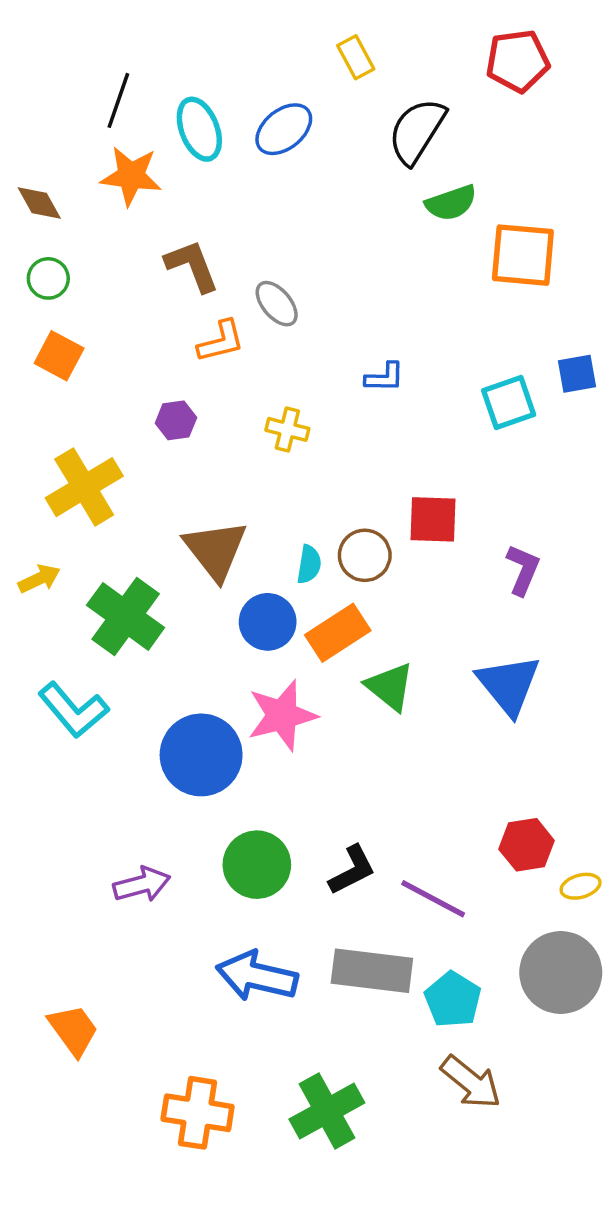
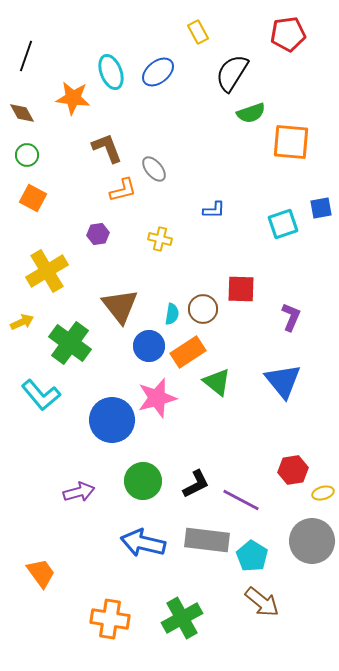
black line: (118, 100) -> (26, 56), moved

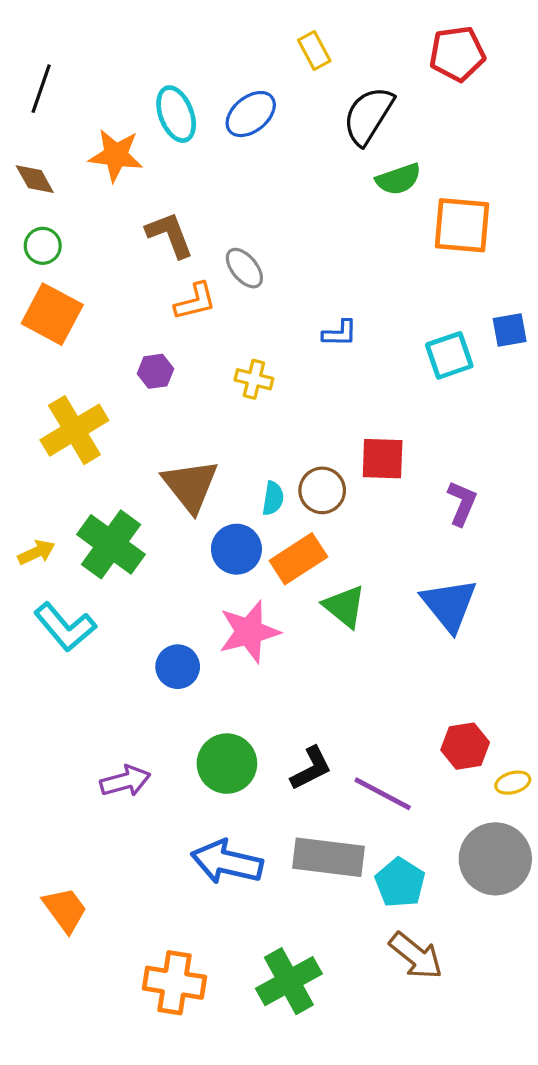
orange square: (33, 198) -> (52, 314), size x1.4
yellow arrow: (22, 322) -> (36, 552), moved
blue circle: (112, 420) -> (178, 667), size x0.6

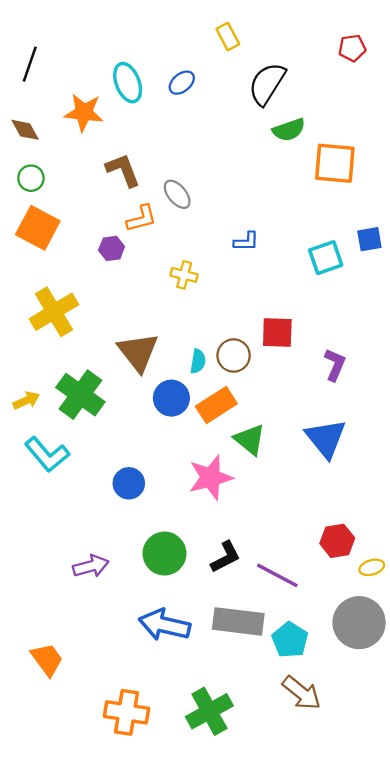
red pentagon: (457, 54) -> (352, 48), moved, size x0.7
blue ellipse: (251, 114) -> (182, 83), size x0.7
purple hexagon: (155, 371) -> (112, 248), moved
pink star: (249, 632) -> (211, 478), moved

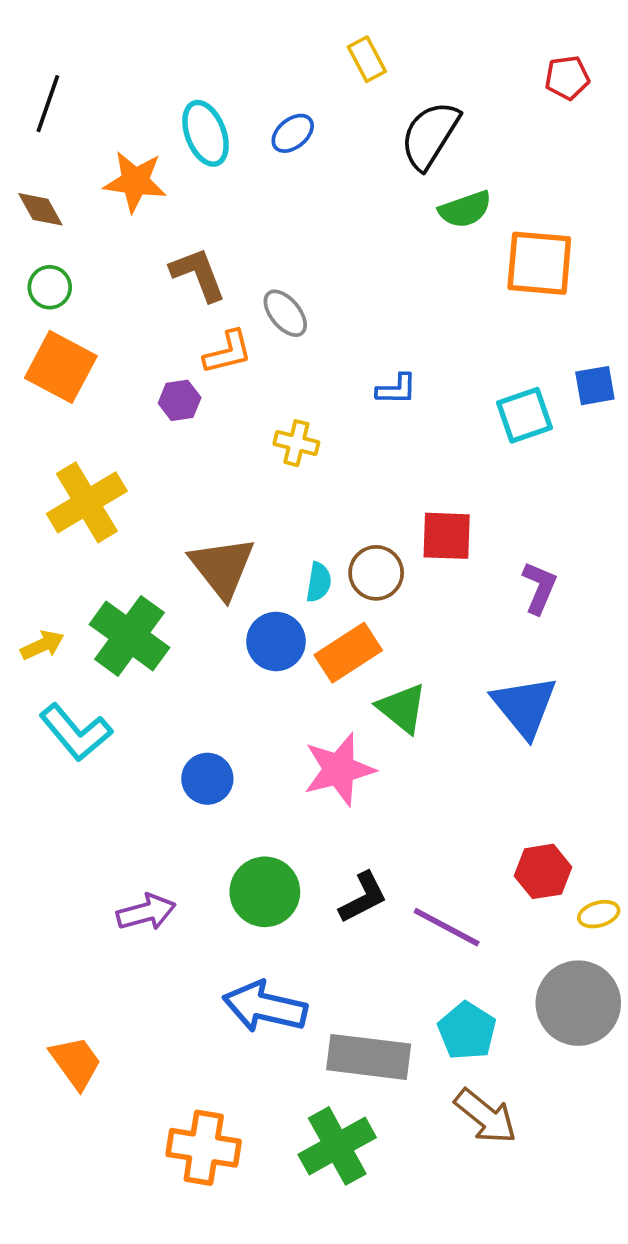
gray rectangle: (238, 621) -> (369, 1057), moved

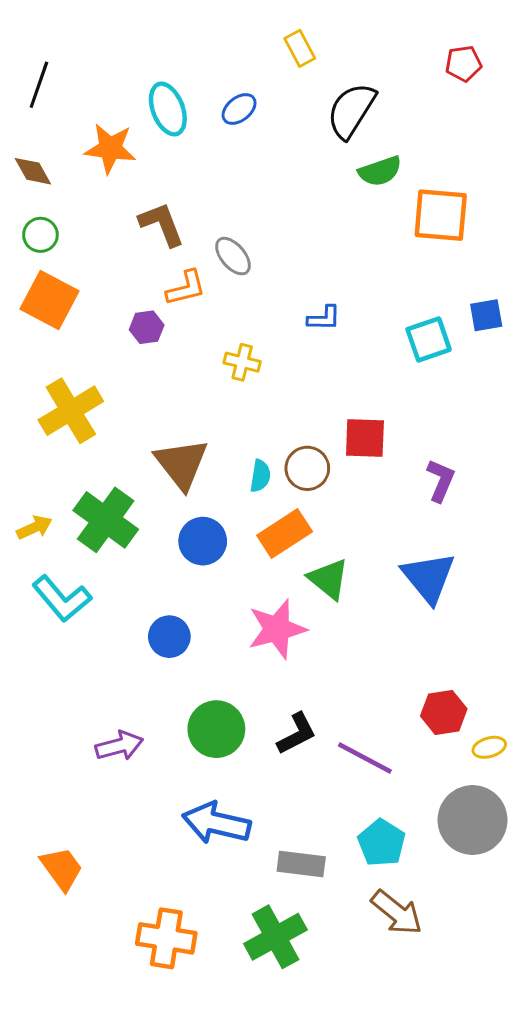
blue circle: (276, 641) -> (203, 541), moved
gray rectangle: (369, 1057) -> (301, 864), size x0.7

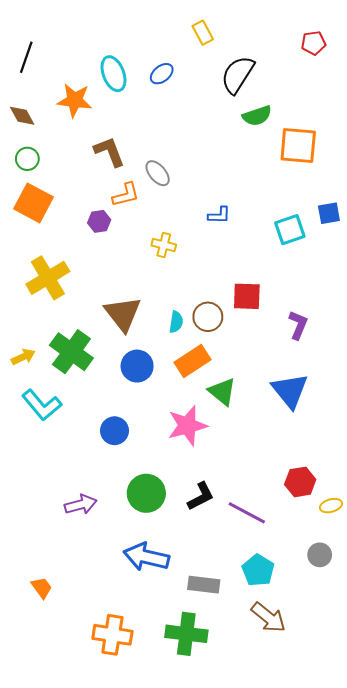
gray circle: (473, 820) -> (320, 555), size x0.5
orange trapezoid: (62, 869) -> (42, 588), size x0.7
green cross: (275, 937) -> (186, 634), turned 36

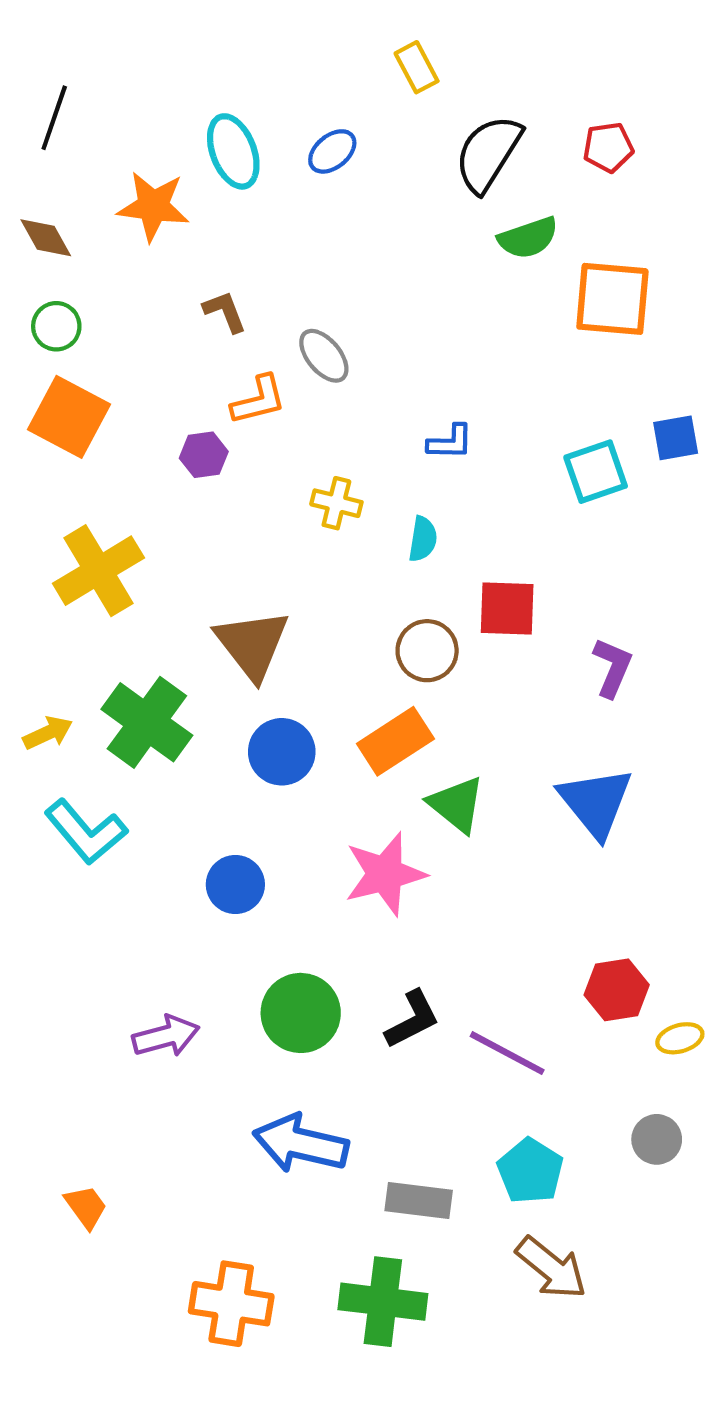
red pentagon: (314, 43) -> (608, 147), moved
brown L-shape: (109, 152) -> (225, 312), size x0.7
cyan semicircle: (176, 322) -> (423, 539), moved

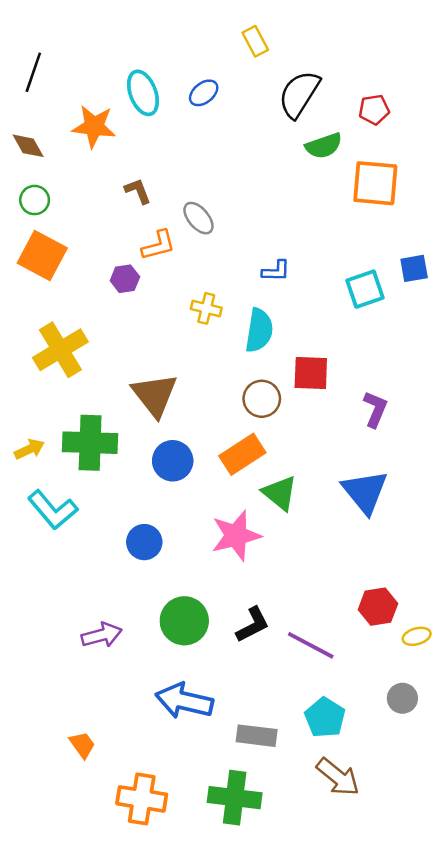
red pentagon: (608, 147) -> (374, 110), moved
cyan semicircle: (423, 539) -> (259, 330), size x1.6
green cross: (147, 722) -> (90, 443), turned -34
orange trapezoid: (86, 1207) -> (82, 745), moved

